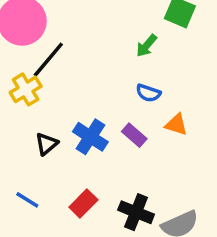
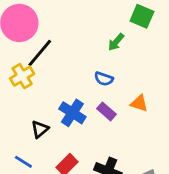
blue semicircle: (148, 93) -> (104, 79), moved
black triangle: (47, 144) -> (40, 129), moved

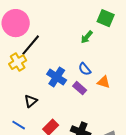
blue semicircle: (104, 79) -> (85, 69), moved, turned 32
blue cross: (72, 113) -> (57, 77), moved

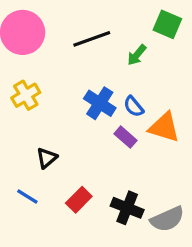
black line: (31, 45) -> (92, 39), moved, turned 30
blue cross: (57, 77) -> (100, 103), moved
orange triangle: (104, 82) -> (164, 127), size x1.5

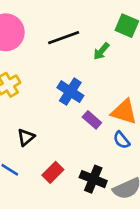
blue semicircle: (134, 106) -> (122, 140), moved

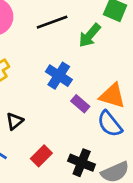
green arrow: (101, 51) -> (90, 35), size x1.4
blue semicircle: (122, 140) -> (110, 124), size x1.5

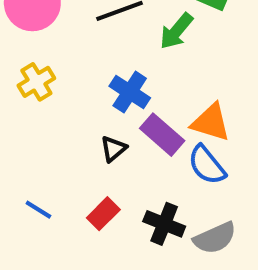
purple rectangle: (80, 104) -> (162, 135), size x1.5
black triangle: (15, 121) -> (113, 149), moved

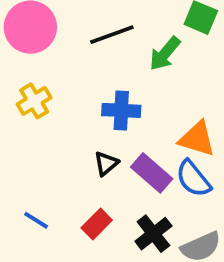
blue cross: (130, 92) -> (121, 110), turned -30
purple rectangle: (162, 135) -> (152, 173), moved
black cross: (164, 224) -> (153, 234), turned 30

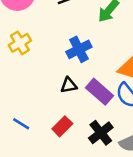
blue cross: (121, 110) -> (79, 49), turned -30
black triangle: (106, 163) -> (69, 85), turned 30

